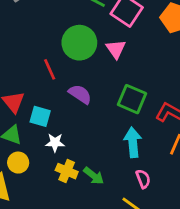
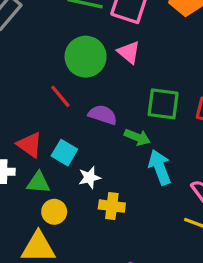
cyan square: (40, 116) -> (64, 153), turned 30
cyan arrow: (133, 142) -> (160, 167), moved
green arrow: (94, 176) -> (137, 137), moved

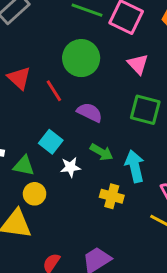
pink triangle: (129, 52) -> (138, 64), moved
green arrow: (137, 137) -> (102, 152), moved
red triangle: (30, 145) -> (19, 78), moved
yellow cross: (112, 206) -> (112, 196), moved

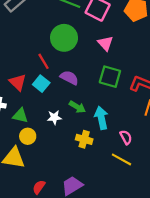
red triangle: (19, 78) -> (18, 82), moved
cyan square: (51, 142) -> (41, 84), moved

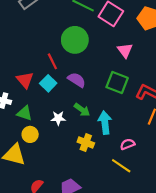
pink triangle: (105, 43) -> (125, 50), moved
pink semicircle: (126, 137) -> (128, 144), turned -88

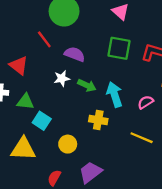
cyan square: (48, 83) -> (42, 121), moved
white star: (58, 118) -> (62, 78), moved
yellow circle: (30, 134) -> (68, 144), moved
pink semicircle: (128, 144) -> (146, 102), moved

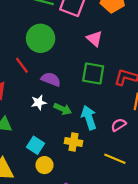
cyan square: (42, 121) -> (35, 145), moved

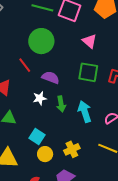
green arrow: (63, 109) -> (61, 104), turned 56
yellow cross: (73, 142) -> (72, 149), moved, turned -35

